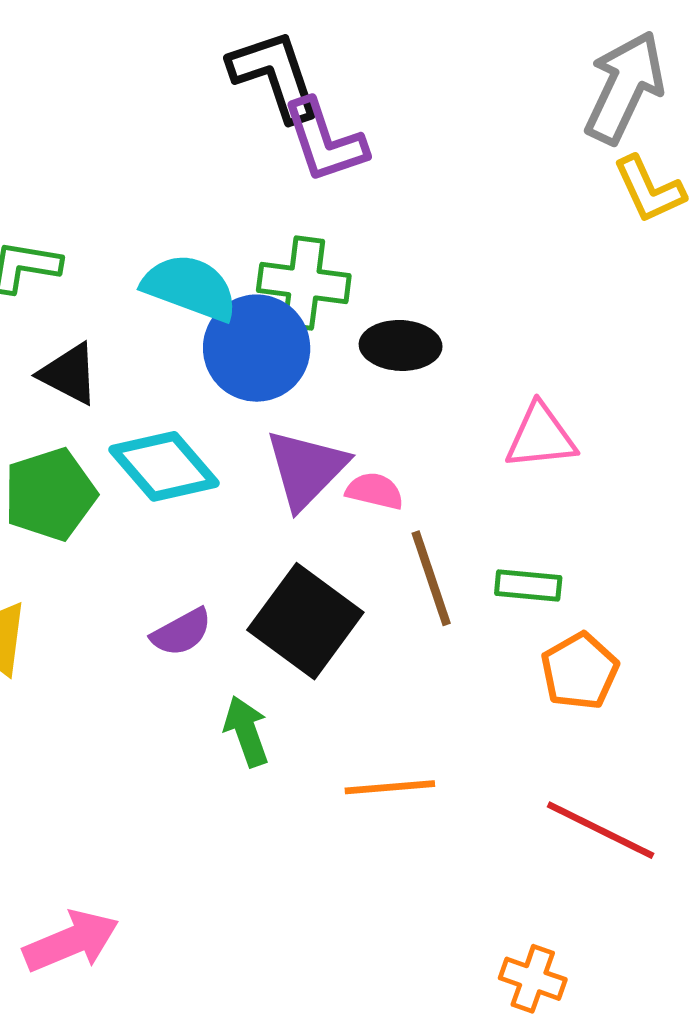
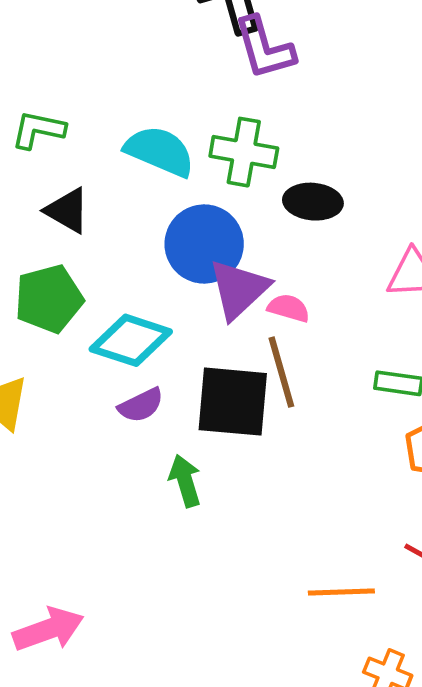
blue circle: (257, 348) -> (204, 244), moved
cyan diamond: (164, 466) -> (131, 340), moved, turned -34
brown line: (431, 578) -> (281, 372), moved
black square: (305, 621) -> (233, 402), turned -34
orange line: (390, 787) -> (341, 592), moved

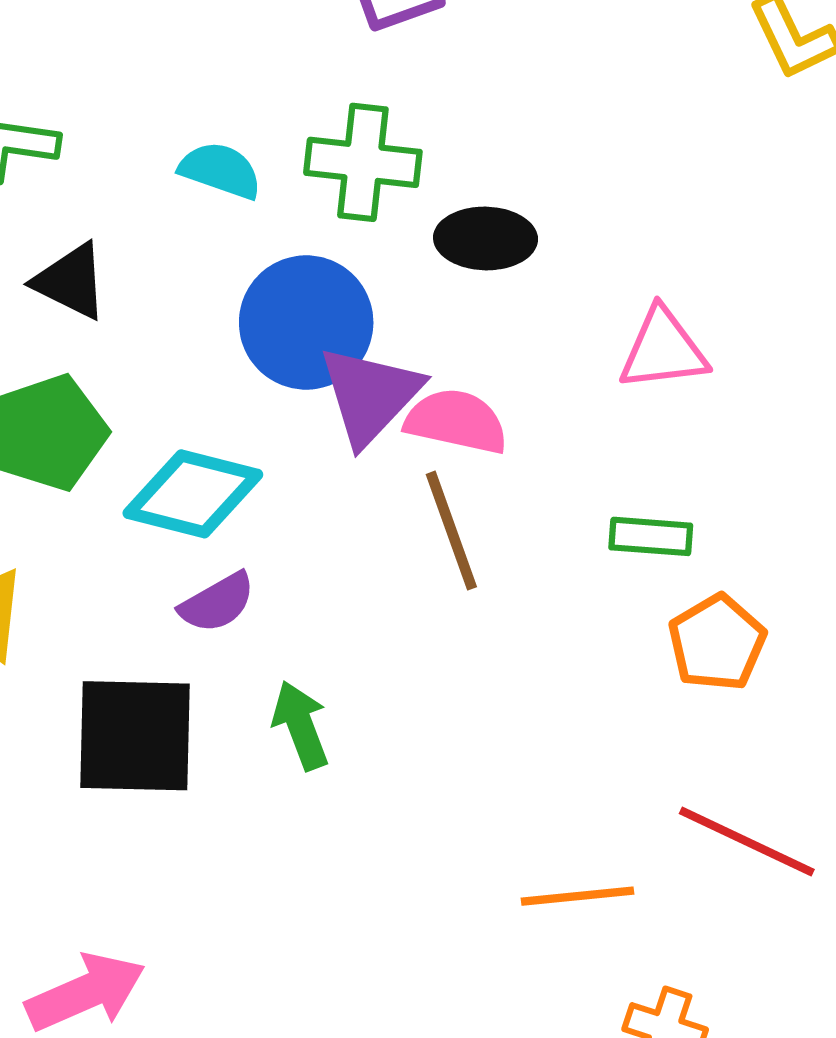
cyan semicircle: (160, 151) -> (220, 170), size x0.7
pink semicircle: (289, 308) -> (456, 421), size x1.4
black square: (233, 402) -> (135, 736), moved

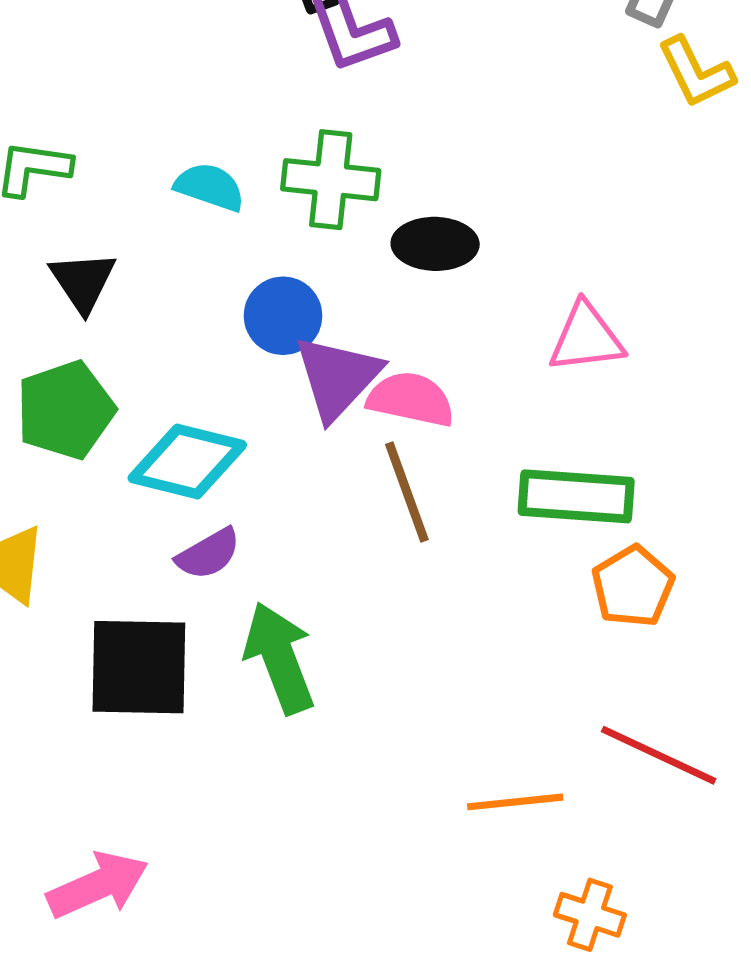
black triangle: (71, 281) -> (83, 281), turned 30
blue circle: (306, 322) -> (283, 316), size x0.7
green rectangle: (651, 536) -> (576, 496), size x1.6
green arrow: (301, 725) -> (279, 658), size x1.5

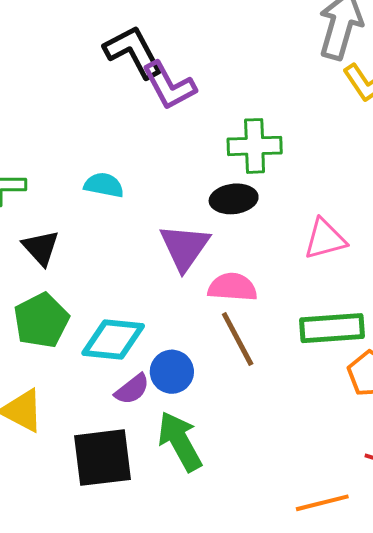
green cross: (331, 180) -> (255, 146), moved
blue circle: (283, 316) -> (172, 372), moved
purple triangle: (337, 377) -> (185, 247), moved

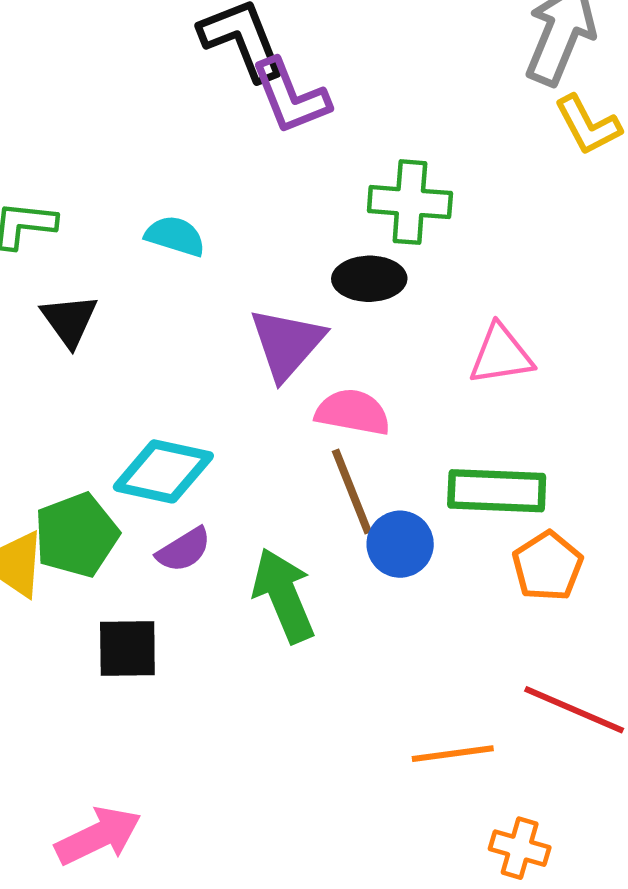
green pentagon: (41, 320) -> (76, 535), moved
blue circle: (172, 372) -> (400, 544), moved
green arrow: (180, 441) -> (284, 595), moved
black square: (102, 458) -> (127, 648), size x0.7

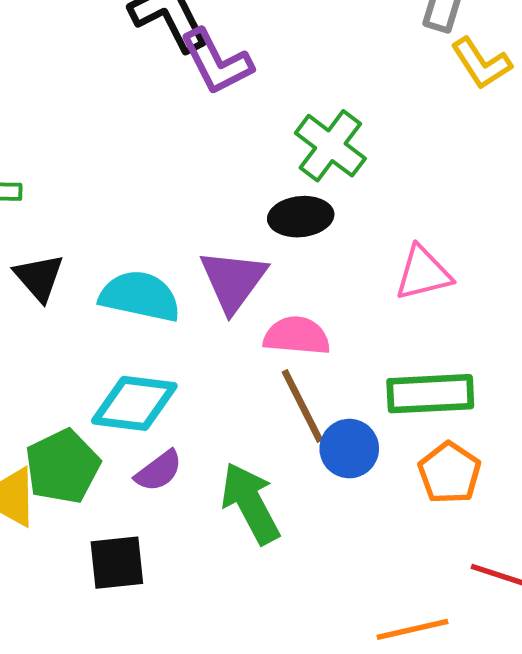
green cross: (410, 202) -> (330, 146), turned 38
cyan semicircle: (175, 236) -> (140, 296), moved, size x1.5
orange pentagon: (548, 566) -> (449, 473), moved

